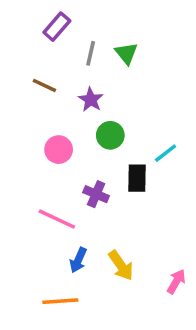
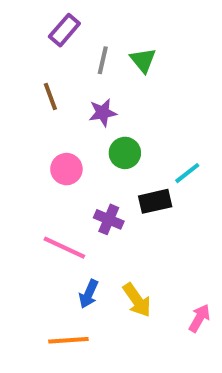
brown line: (44, 85) -> (50, 97), turned 45
purple star: (91, 100) -> (103, 113), turned 30
black rectangle: (137, 178) -> (155, 201), turned 76

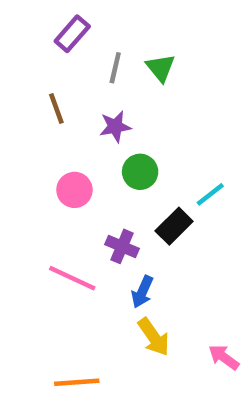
black rectangle: (155, 201) -> (174, 226), turned -32
blue arrow: (89, 294) -> (142, 292), moved
pink arrow: (199, 318) -> (224, 357), turned -84

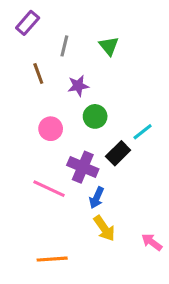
purple rectangle: (72, 34) -> (28, 23), moved
gray line: (115, 68) -> (64, 46), moved
purple cross: (122, 246) -> (83, 167), size x1.4

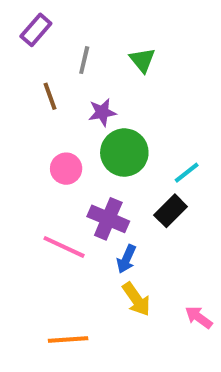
green circle: (95, 116) -> (124, 153), size x1.5
black rectangle: (118, 153) -> (171, 211), moved

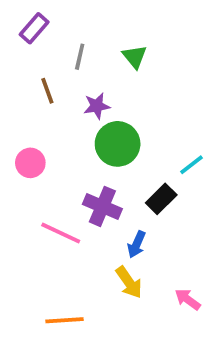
pink circle: (66, 169) -> (30, 163), moved
cyan line: (187, 173) -> (192, 165), moved
blue arrow: (126, 259) -> (137, 244), moved

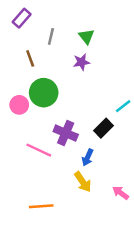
purple star: (97, 106) -> (82, 62), moved
green circle: (118, 144) -> (44, 93), moved

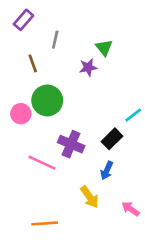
green triangle: (86, 36) -> (104, 48), moved
blue arrow: (88, 157) -> (107, 171), moved

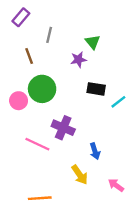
black rectangle: (112, 139) -> (96, 89), moved, turned 54
blue arrow: (107, 171) -> (95, 151), turned -42

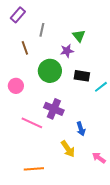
green circle: (42, 89) -> (50, 71), moved

